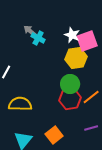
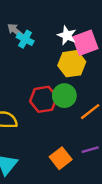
red hexagon: (70, 99) -> (43, 99), moved
orange square: (54, 135) -> (61, 158), moved

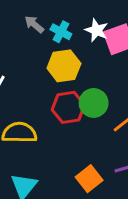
cyan cross: (25, 39) -> (61, 32), moved
yellow hexagon: (72, 64) -> (64, 66), moved

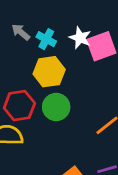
green circle: (94, 103) -> (56, 107), moved
red hexagon: (68, 107) -> (19, 106), moved

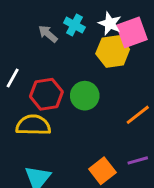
gray arrow: (21, 32) -> (48, 34), moved
yellow hexagon: (49, 72) -> (113, 51), moved

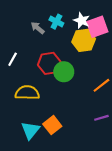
red hexagon: (46, 94) -> (49, 63), moved
orange square: (102, 171) -> (52, 125), moved

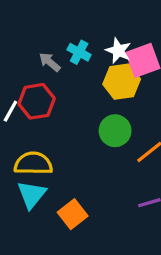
red hexagon: (49, 63) -> (37, 101), moved
green circle: (64, 72) -> (115, 131), moved
cyan triangle: (30, 130) -> (32, 194), moved

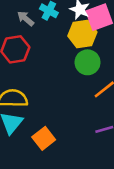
green circle: (115, 131) -> (88, 62), moved

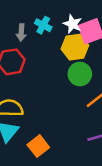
gray arrow: (26, 18) -> (21, 32), turned -126

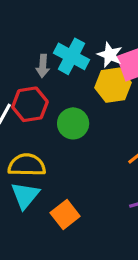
cyan cross: (43, 25) -> (71, 56), size x1.5
green circle: (80, 74) -> (73, 123), moved

